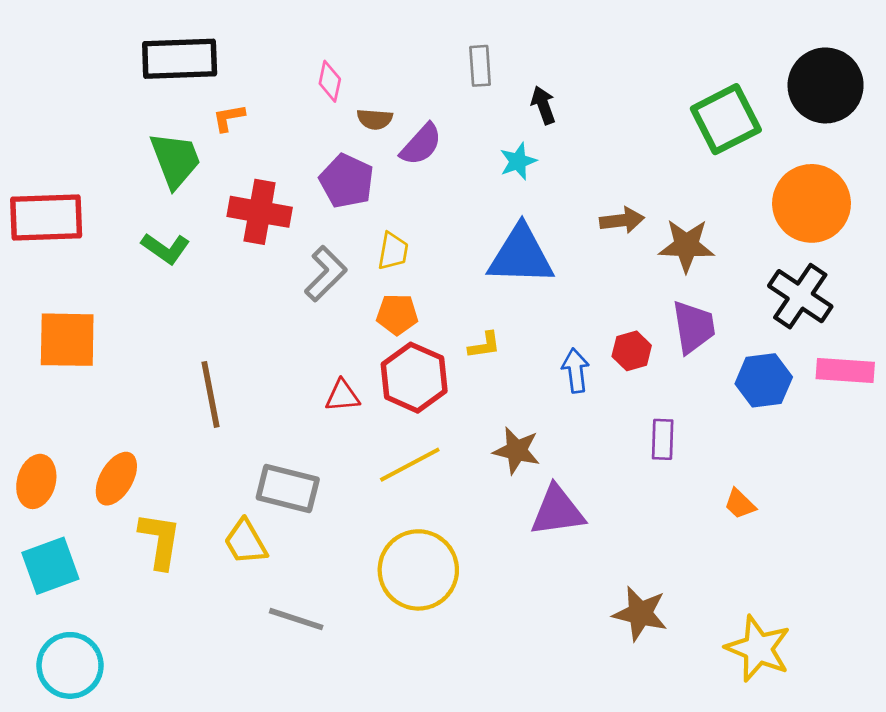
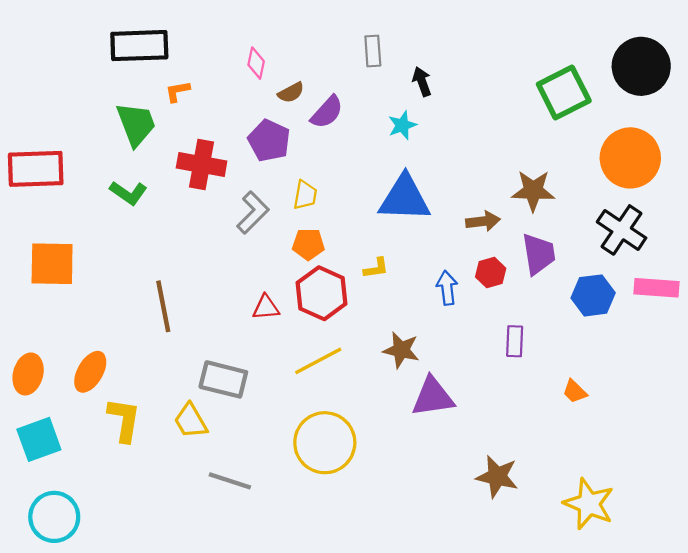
brown semicircle: (375, 119) -> (291, 93), turned -32
brown arrow: (622, 220) -> (483, 221), moved

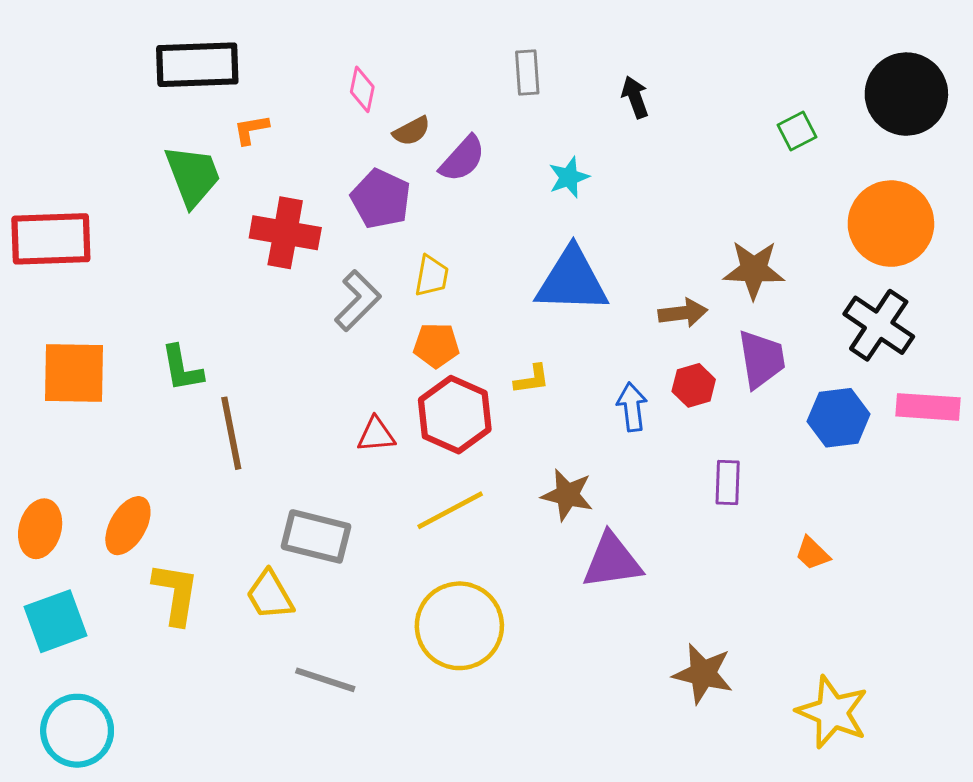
black arrow: (422, 82) -> (635, 97), moved
green square: (564, 93) -> (797, 131), size x0.5
green L-shape: (128, 193) -> (182, 368), moved, turned 45

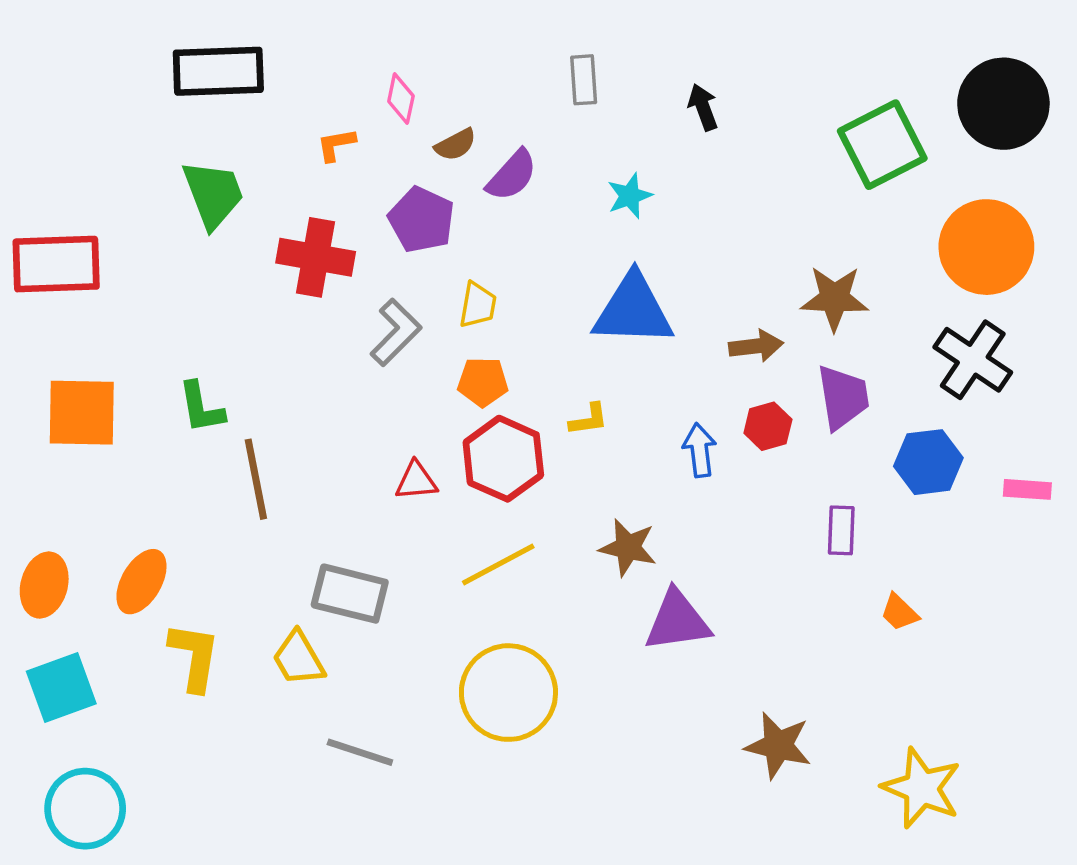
orange L-shape: (251, 129) -> (336, 145), moved
green square: (797, 131) -> (882, 145), size x2.0
pink rectangle: (928, 407) -> (1027, 489), moved, size x0.7
purple rectangle: (728, 482) -> (841, 530), moved

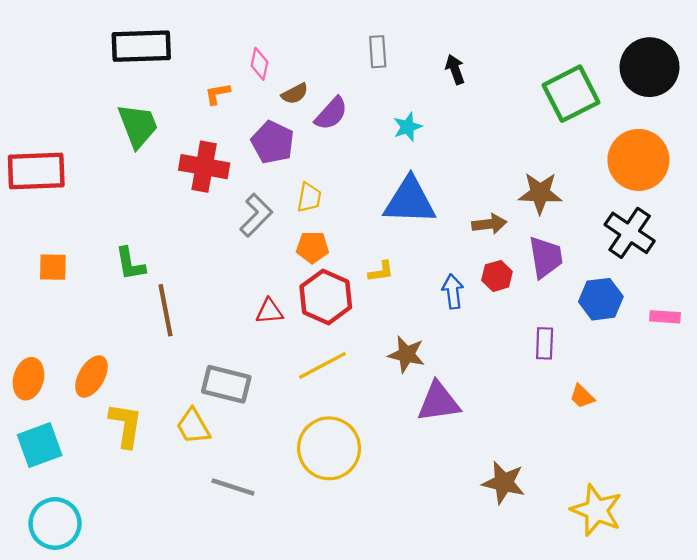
orange square: (82, 413) -> (53, 267), size x0.6

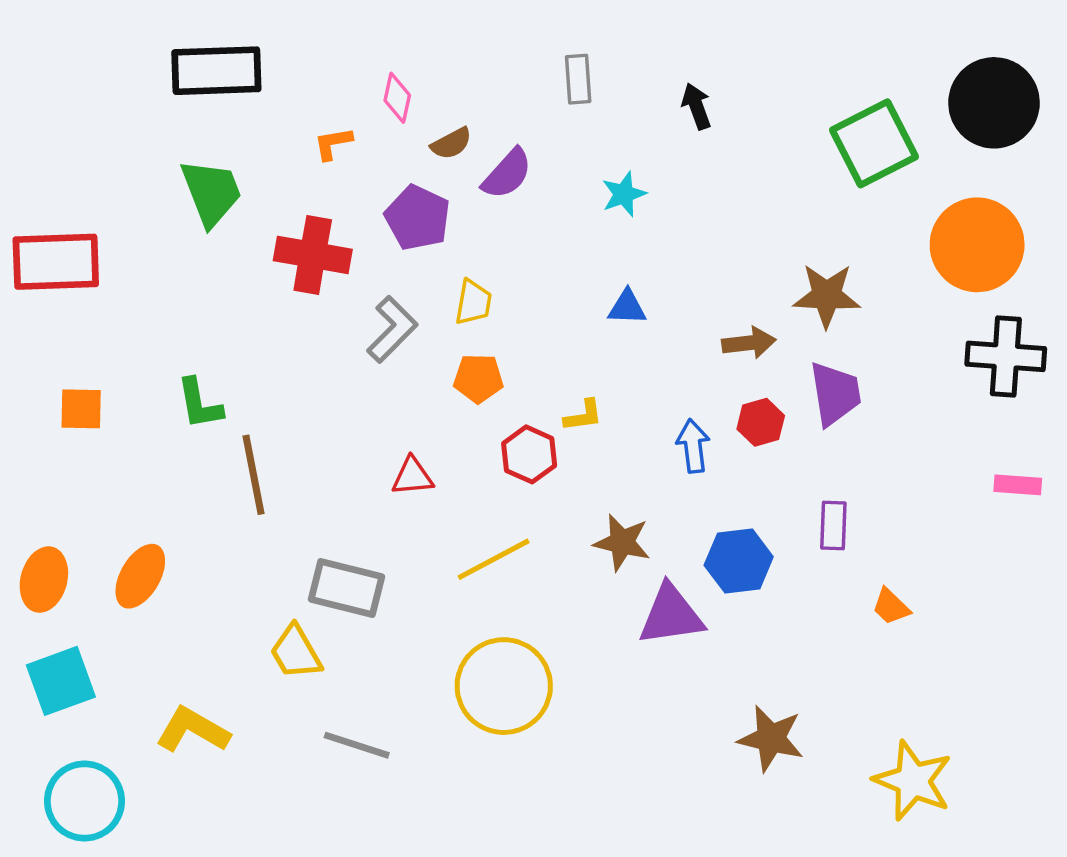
blue triangle: (410, 201) -> (627, 307), size x0.5
black cross: (630, 233) -> (1006, 356), moved, turned -30
red hexagon: (326, 297) -> (529, 454), moved, size x0.7
blue hexagon: (601, 299) -> (739, 561), moved
yellow L-shape: (126, 425) -> (193, 730), moved, turned -69

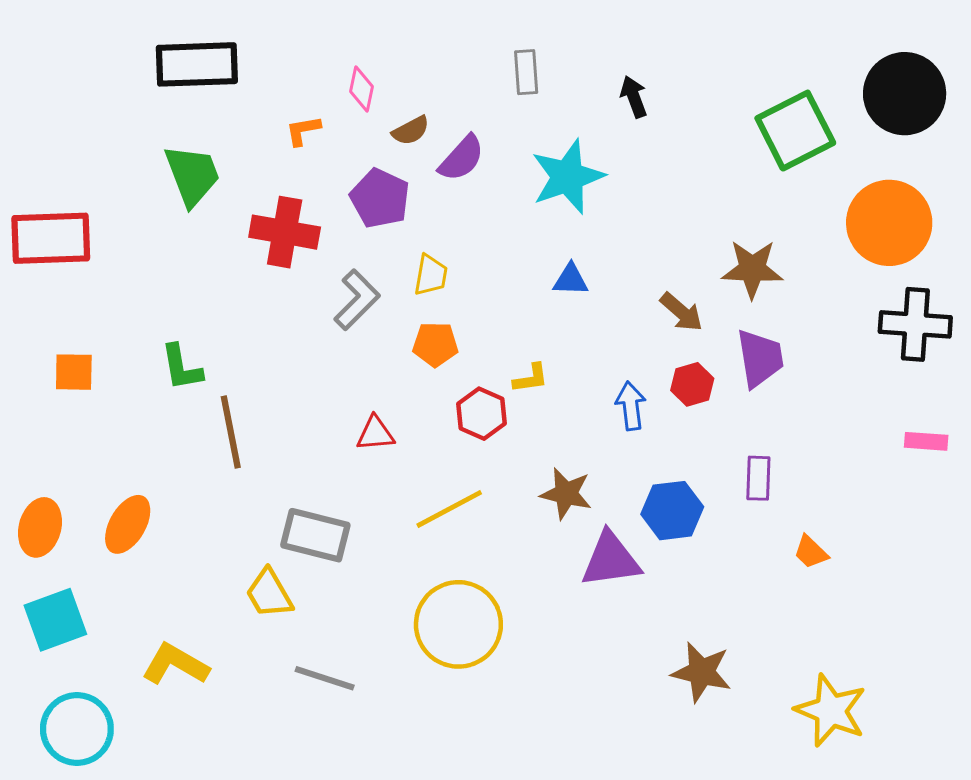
cyan star: (624, 194) -> (568, 177), size x1.8
brown arrow: (749, 343) -> (681, 312), turned 48

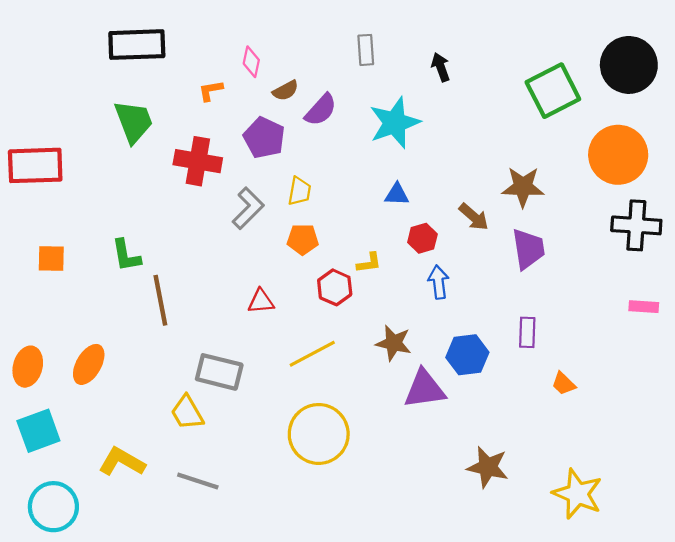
red hexagon: (692, 384) -> (422, 238), moved
gray line: (325, 678) -> (198, 481), moved

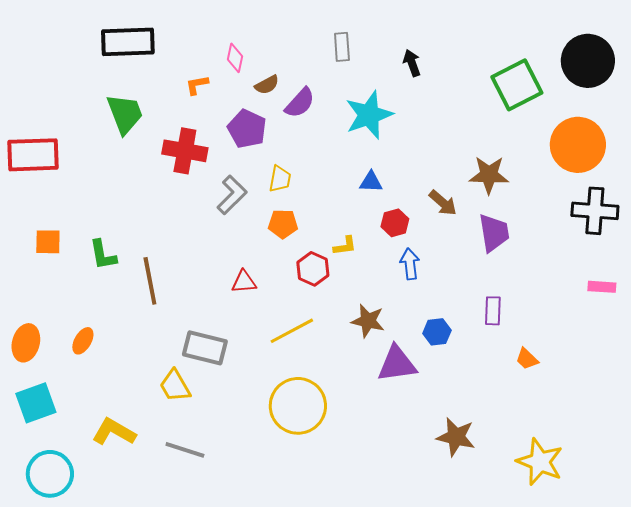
green L-shape: (126, 255) -> (103, 255), moved
blue hexagon: (467, 355) -> (437, 332), size x0.7
orange ellipse: (89, 364) -> (83, 341), size x0.7

